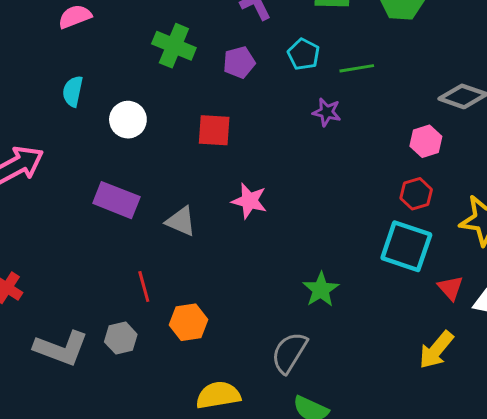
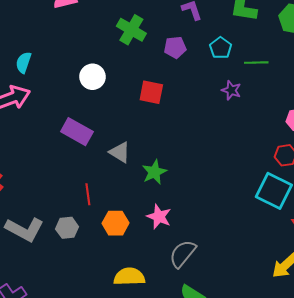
cyan semicircle: (73, 91) -> (24, 62), moved
pink star: (249, 201) -> (159, 217), moved
green star: (321, 290) -> (154, 172), moved

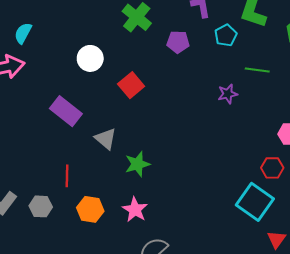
cyan pentagon: (221, 48) -> (226, 35), moved
purple star: (231, 90) -> (228, 94), turned 30
red square: (151, 92) -> (131, 85), moved, turned 30

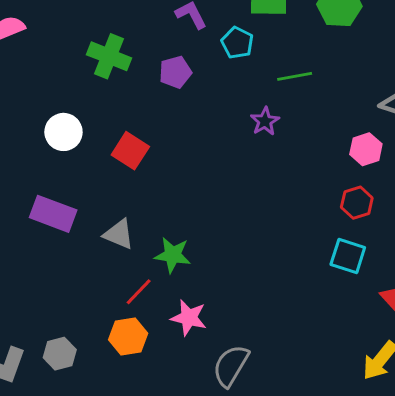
green star: (137, 164) -> (173, 255), turned -30
red line: (67, 176) -> (139, 292), moved, turned 60
cyan square: (255, 202) -> (348, 256), size x0.7

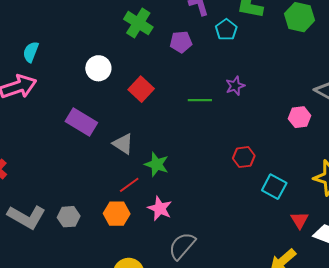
green line: (295, 76) -> (200, 100), moved
red hexagon: (357, 203) -> (244, 157), moved

